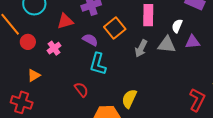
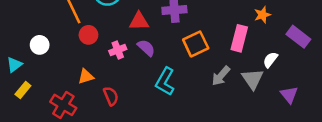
purple semicircle: (90, 40) -> (146, 48), moved
purple triangle: (193, 42) -> (289, 95), moved, turned 42
gray triangle: (167, 45) -> (253, 79), turned 36
red semicircle: (81, 90) -> (111, 96), moved

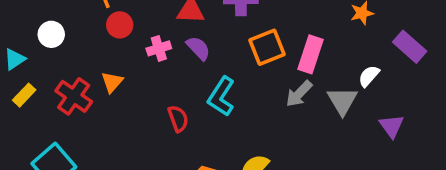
pink rectangle: (239, 38) -> (311, 54), moved
orange triangle: (86, 76) -> (112, 82), turned -35
red semicircle: (111, 96) -> (178, 119), moved
red cross: (63, 105) -> (74, 96), moved

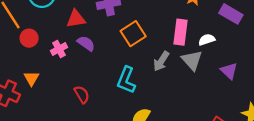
pink rectangle: (311, 54) -> (180, 32), moved
white semicircle: (369, 76) -> (207, 40), turned 42
cyan L-shape: (221, 96) -> (126, 80), moved

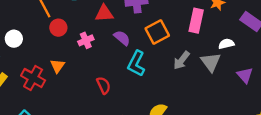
pink rectangle: (180, 32) -> (196, 21), moved
purple semicircle: (86, 43) -> (122, 38), moved
cyan L-shape: (126, 80) -> (136, 64), moved

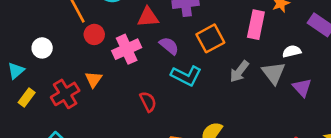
pink cross: (86, 40) -> (127, 49), size x1.5
cyan L-shape: (136, 64) -> (186, 76), turned -90
purple triangle: (245, 75) -> (302, 88), moved
red cross: (33, 78) -> (65, 94), turned 30

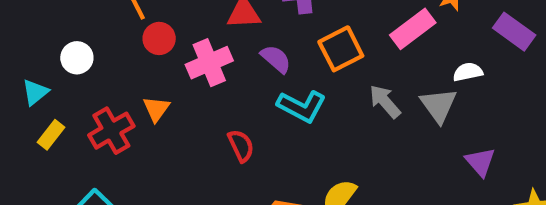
pink rectangle: (256, 25) -> (413, 29), turned 40
gray arrow: (239, 71) -> (385, 102), turned 100
purple triangle: (302, 88) -> (480, 162), moved

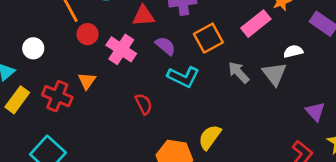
pink cross: (209, 63) -> (121, 49), turned -32
red cross: (111, 131) -> (57, 96), turned -36
yellow rectangle: (51, 135) -> (17, 100), size x1.4
purple triangle: (480, 162) -> (315, 112), moved

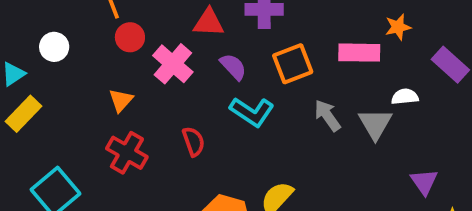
pink rectangle: (256, 24) -> (359, 53), turned 32
red cross: (57, 96) -> (127, 153), moved

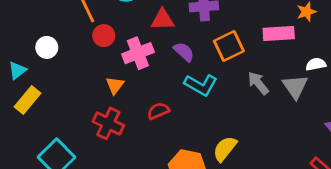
pink cross: (173, 64) -> (138, 53), turned 32
orange triangle: (121, 100) -> (115, 85), moved
red semicircle: (194, 142) -> (158, 111), turned -90

